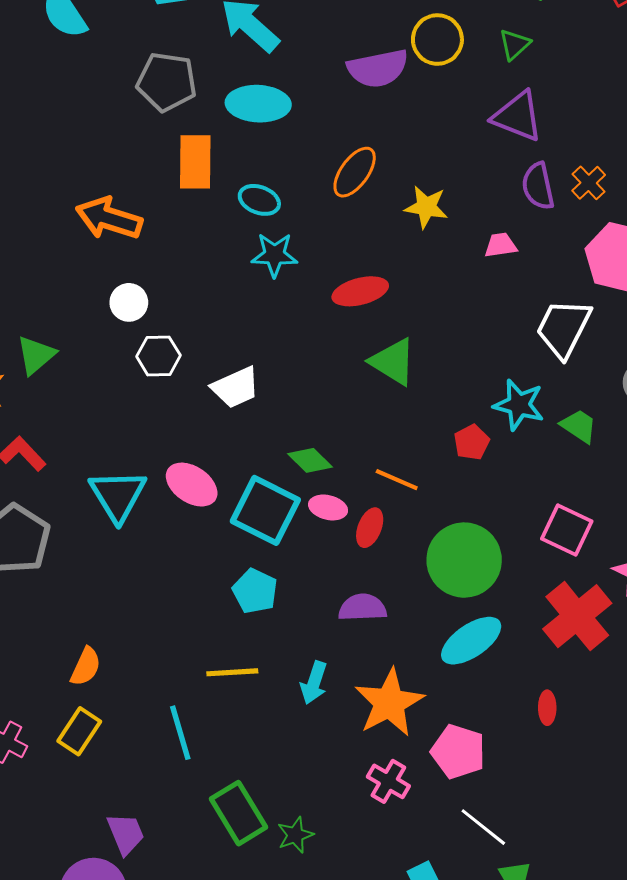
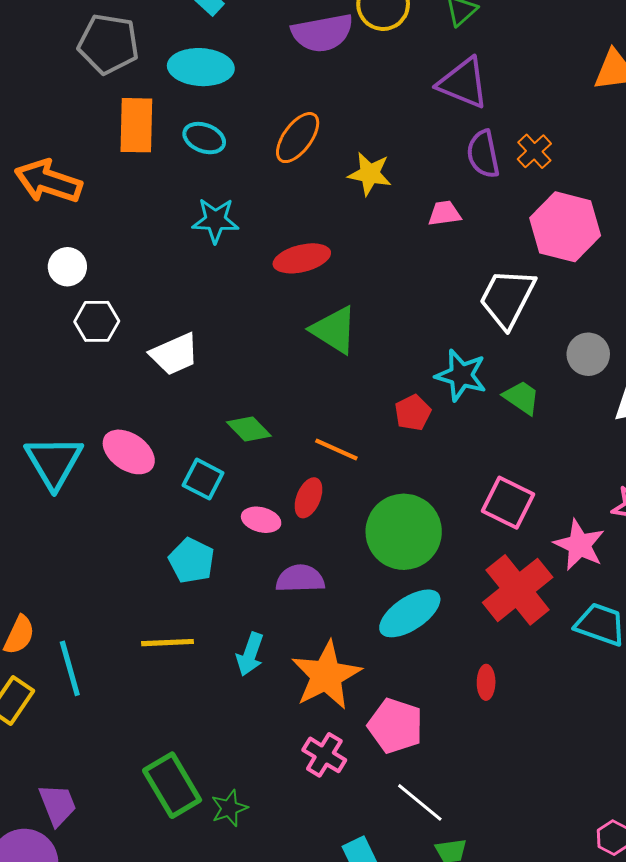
cyan ellipse: (259, 200) -> (204, 138), moved
pink ellipse: (328, 507) -> (261, 520), moved
cyan square: (265, 510) -> (203, 479), size x0.6
cyan line: (180, 733) -> (70, 668), moved

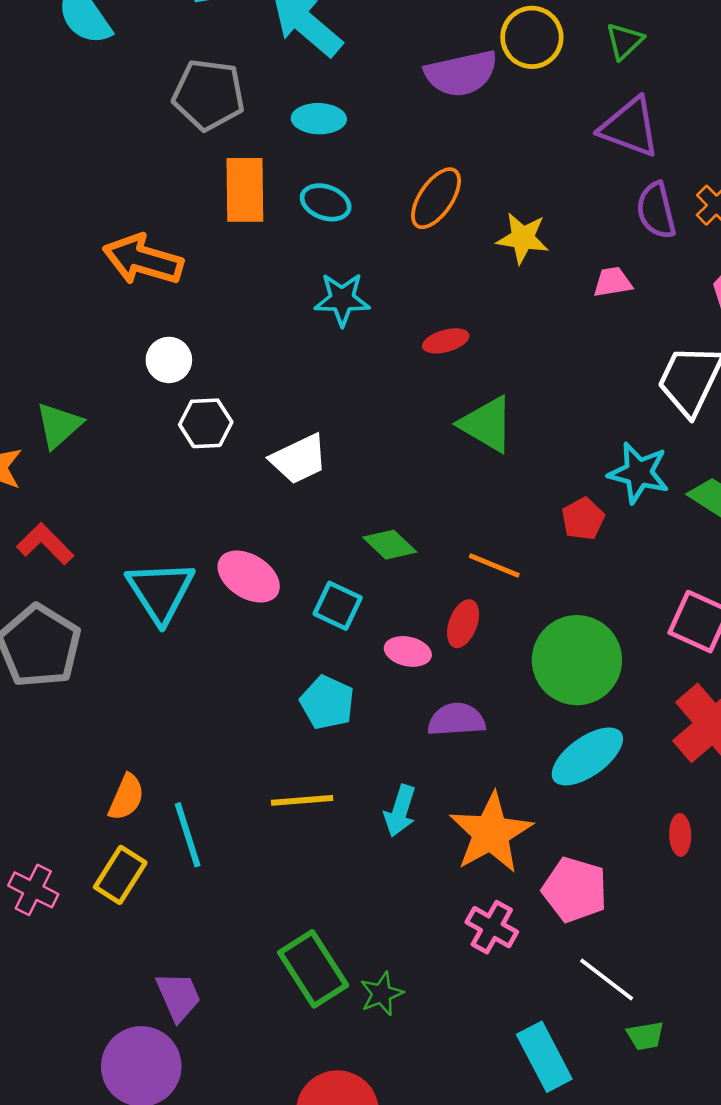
cyan ellipse: (201, 67) -> (319, 119), size x0.7
red ellipse: (302, 258) -> (446, 341), size x0.7

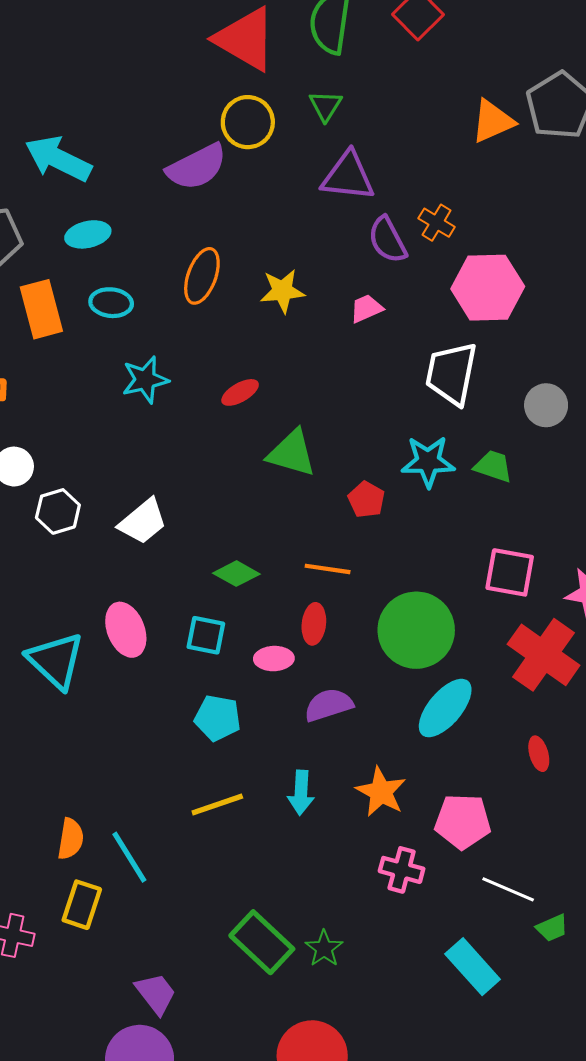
red pentagon: (583, 519) -> (366, 500), moved
pink ellipse: (249, 577) -> (126, 630), turned 50
orange star: (491, 833) -> (381, 792), size x0.7

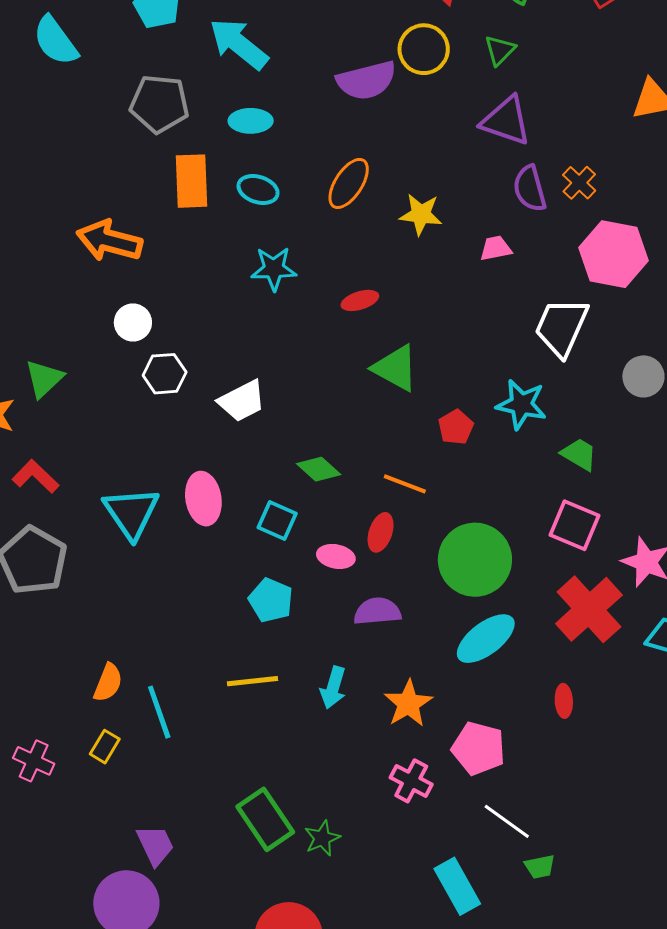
green trapezoid: (493, 466) -> (579, 454), moved
yellow rectangle: (82, 905) -> (105, 747), size x0.7

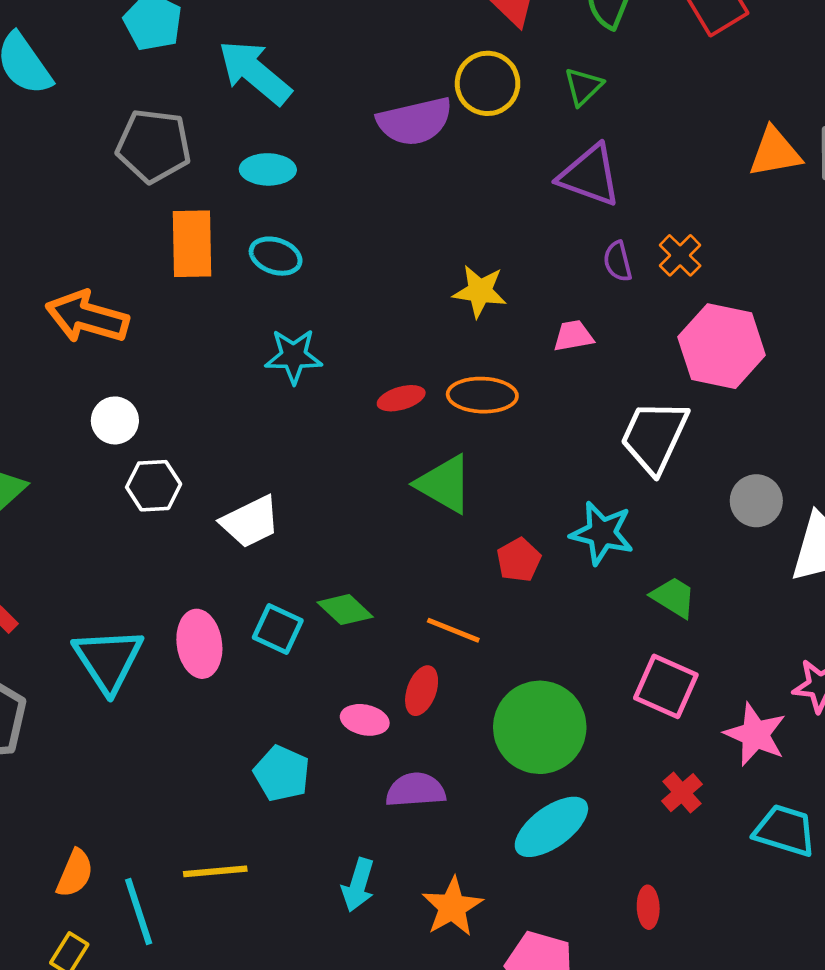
orange ellipse: (349, 183) -> (482, 395), moved, turned 58
purple semicircle: (530, 188) -> (618, 261), size x0.7
cyan square: (277, 520) -> (278, 629), moved
red cross: (589, 609) -> (682, 793), size x0.5
yellow line: (252, 681) -> (215, 871), moved

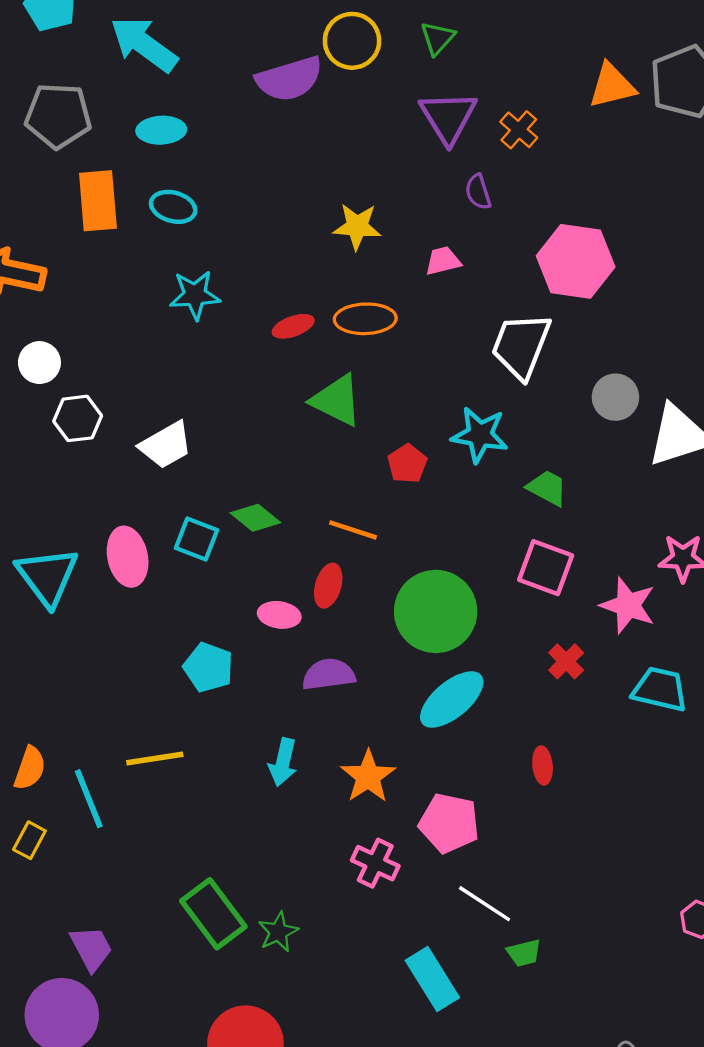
purple triangle: (590, 176) -> (448, 117), turned 42
orange cross: (680, 255) -> (519, 130), moved

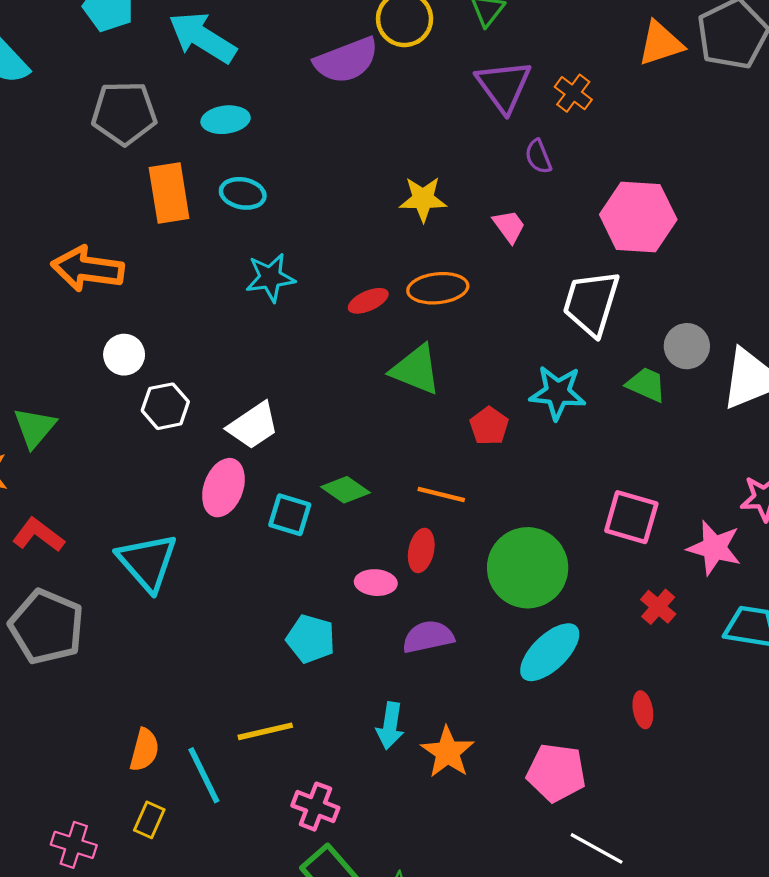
pink trapezoid: (443, 261) -> (509, 226), turned 72
green trapezoid: (547, 488) -> (646, 385), moved
pink ellipse: (128, 557) -> (223, 488), moved, turned 36
orange star: (368, 776) -> (448, 752), moved
pink cross: (375, 863) -> (315, 807), moved

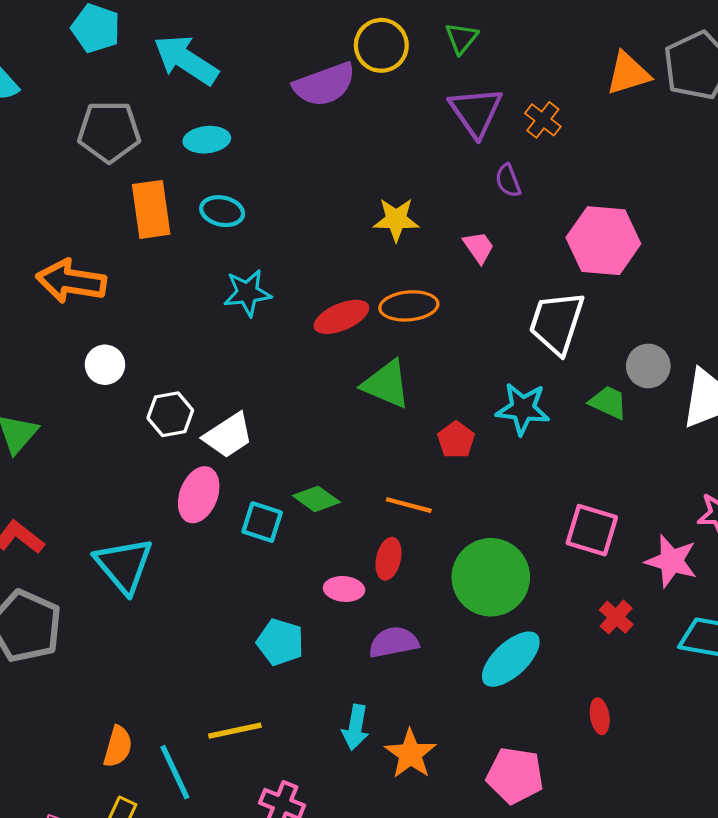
red ellipse: (368, 301) -> (341, 317), size x1.4
white hexagon: (165, 406) -> (170, 414), moved

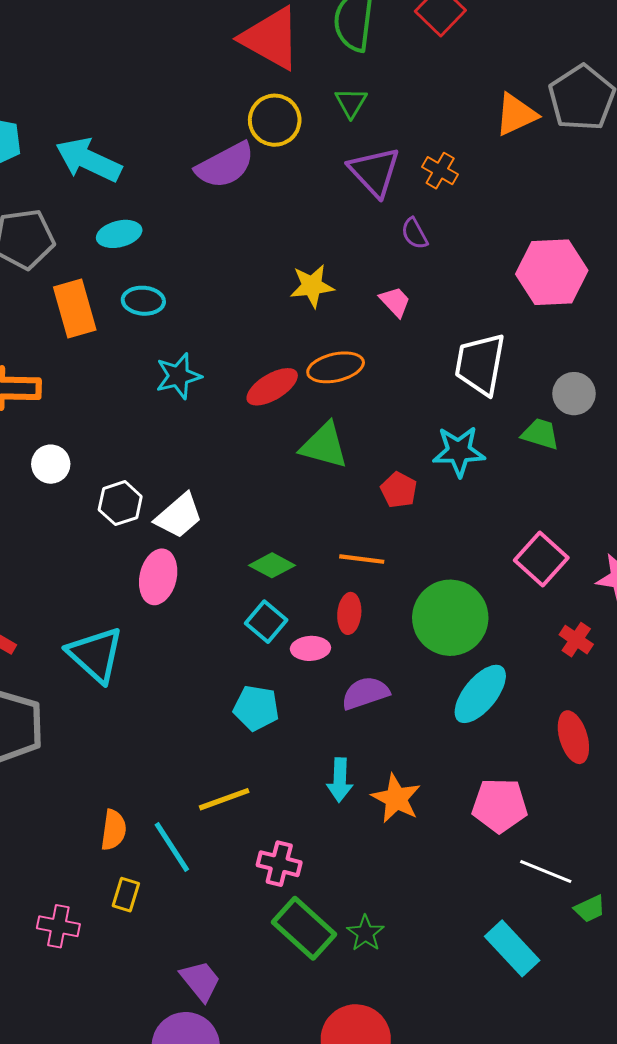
pink hexagon: (603, 241) -> (552, 272), moved
cyan square: (262, 522) -> (266, 622), moved, turned 30
pink square: (592, 530) -> (541, 559), turned 33
red ellipse: (600, 716) -> (573, 737), size x1.5

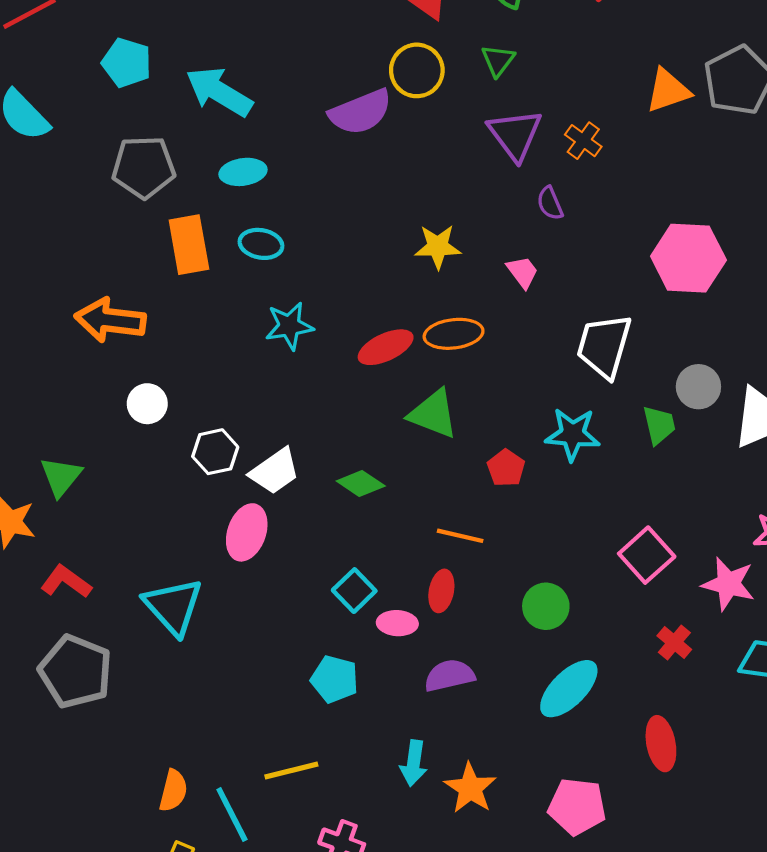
green trapezoid: (540, 434) -> (659, 425), turned 54
green diamond: (272, 565) -> (361, 484), moved
green circle: (450, 618) -> (546, 606), size x0.6

